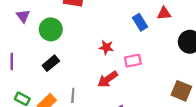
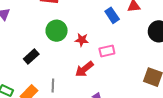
green circle: (51, 29) -> (57, 31), moved

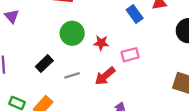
gray line: (53, 86) -> (72, 75), moved, turned 72

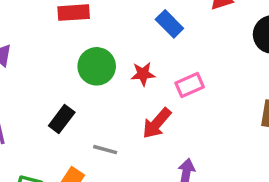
blue rectangle: (135, 14) -> (169, 24), moved
gray line: (72, 75) -> (105, 150), moved, turned 42

